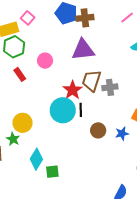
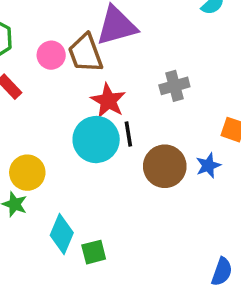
brown trapezoid: (91, 81) -> (85, 53), moved, turned -30
brown circle: (98, 130) -> (165, 166), size x1.5

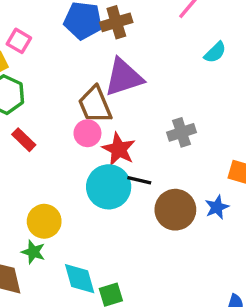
pink circle: (51, 55) -> (87, 133), moved
black line: (128, 134) -> (139, 180), turned -65
cyan diamond: (62, 234) -> (80, 279), turned -36

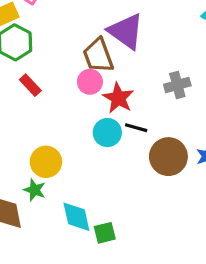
purple triangle: (124, 77) -> (126, 31), turned 51
cyan circle: (109, 187) -> (107, 133), size x0.7

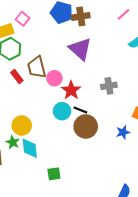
brown trapezoid: (98, 55) -> (37, 67), moved
brown circle: (168, 157) -> (86, 126), moved
cyan diamond: (76, 217) -> (30, 148), moved

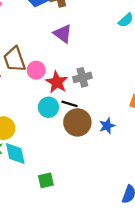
purple triangle: (80, 49) -> (63, 34), size x0.7
gray cross: (109, 86) -> (82, 77), moved
blue star: (123, 132) -> (107, 126), moved

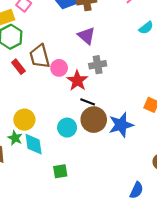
gray cross: (82, 77) -> (98, 65), moved
cyan circle: (48, 107) -> (67, 128), moved
blue star: (107, 126) -> (121, 125), size x1.6

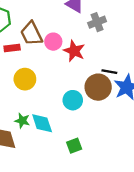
gray cross: (98, 65) -> (97, 22), moved
red rectangle: (18, 67) -> (12, 48), turned -48
black line: (88, 102) -> (109, 72), moved
yellow circle: (24, 120) -> (25, 79), moved

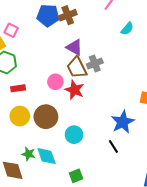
brown trapezoid: (31, 34) -> (77, 68), moved
black line: (109, 72) -> (113, 146), moved, turned 48
yellow circle: (25, 79) -> (20, 116), moved
brown circle: (98, 87) -> (46, 117), moved

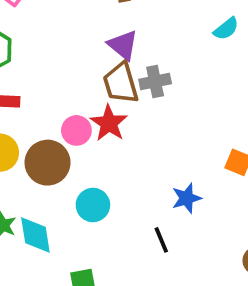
pink circle: (55, 82) -> (76, 130), moved
blue star: (123, 122) -> (186, 198), size x0.7

